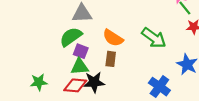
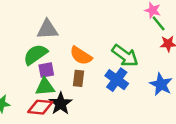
purple square: (81, 51) -> (46, 70), turned -32
black star: (94, 82) -> (61, 104), turned -30
blue cross: (159, 87) -> (117, 80), moved

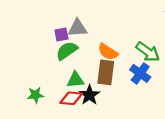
purple square: (46, 70) -> (61, 35), moved
brown rectangle: (78, 78) -> (106, 72), size x1.6

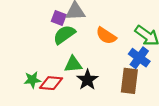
purple square: (61, 35) -> (59, 18), turned 32
brown rectangle: (106, 72) -> (129, 81), moved
red diamond: (71, 98) -> (51, 83), moved

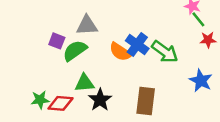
purple square: (59, 18) -> (57, 41), moved
blue cross: (139, 58) -> (137, 45), moved

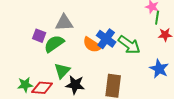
green line: (198, 19) -> (157, 18), turned 48
green triangle: (84, 83) -> (62, 71), turned -42
black star: (100, 100) -> (75, 85), turned -30

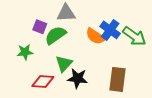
green star: (25, 85) -> (25, 52), moved

